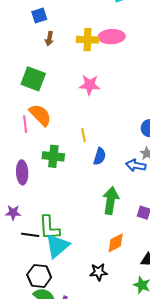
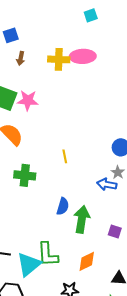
pink star: (90, 85) -> (28, 100), moved
yellow line: (83, 135) -> (65, 156), moved
blue semicircle: (100, 156) -> (63, 206), moved
green L-shape: (49, 228) -> (48, 254), moved

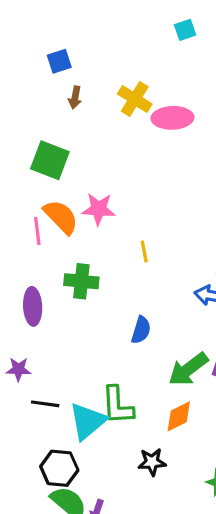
pink ellipse: (83, 56) -> (172, 118), moved
yellow cross: (59, 59) -> (135, 99), turned 30
pink star: (28, 100) -> (99, 209), moved
green arrow: (82, 219) -> (188, 369), moved, turned -136

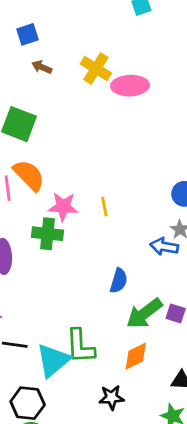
brown arrow: (75, 97) -> (42, 67), turned 102
pink star: (99, 209) -> (63, 207), moved
blue semicircle: (141, 330) -> (119, 281), moved

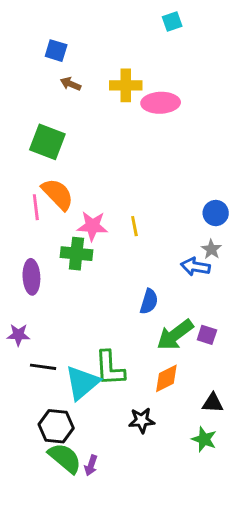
blue square: (28, 34) -> (56, 51), turned 35
yellow cross: (96, 69) -> (126, 85), turned -32

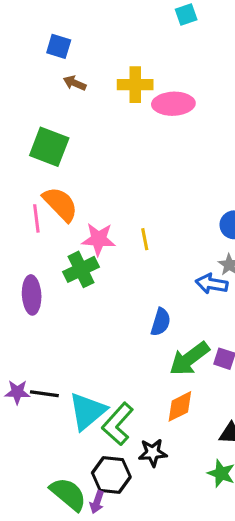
green cross: (76, 254) -> (81, 269), turned -32
purple star: (18, 335) -> (17, 392), moved
green L-shape: (110, 368) -> (118, 424), moved, turned 45
black hexagon: (56, 426) -> (111, 475), moved

